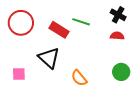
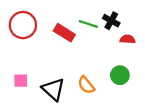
black cross: (118, 15) -> (111, 21), moved
black triangle: (49, 58) -> (53, 89), moved
green circle: (121, 72) -> (120, 75), moved

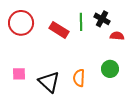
green line: (88, 24) -> (81, 22), turned 72
orange semicircle: (86, 85) -> (79, 78), turned 42

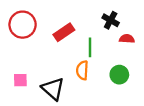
green line: (81, 22) -> (90, 47), moved
red rectangle: (59, 30) -> (64, 32), turned -66
orange semicircle: (79, 78) -> (82, 70), moved

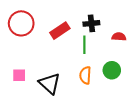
black cross: (111, 20) -> (91, 23), moved, turned -35
orange semicircle: (82, 70) -> (85, 75), moved

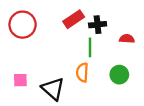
red rectangle: (60, 31) -> (74, 19), moved
orange semicircle: (85, 75) -> (82, 72), moved

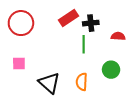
orange semicircle: (82, 72) -> (82, 82), moved
pink square: (20, 80) -> (19, 64), moved

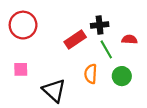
red rectangle: (69, 18) -> (75, 39), moved
green line: (84, 44) -> (106, 49), moved, turned -30
orange semicircle: (82, 82) -> (91, 74), moved

